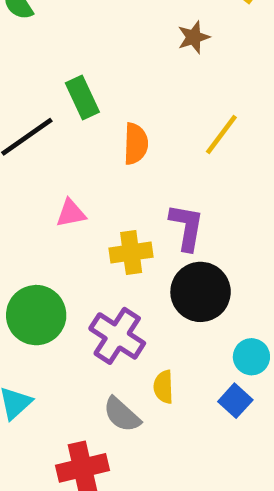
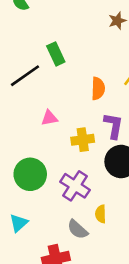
orange semicircle: (136, 144) -> (98, 89), moved

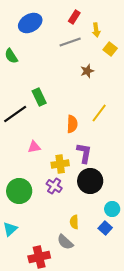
purple cross: (75, 186) -> (54, 186), moved, size x0.7
gray semicircle: (78, 229) -> (65, 242), moved

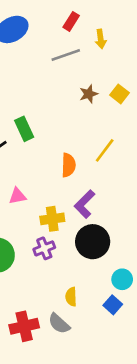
yellow square: (110, 49) -> (119, 94), moved
purple L-shape: (84, 153) -> (85, 204), turned -145
purple cross: (54, 186) -> (44, 248), turned 35
red cross: (39, 257) -> (24, 326), moved

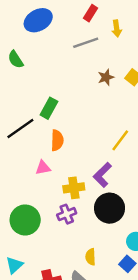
green rectangle: (24, 129) -> (49, 108), turned 54
yellow line: (105, 150) -> (120, 140), moved
orange semicircle: (68, 165) -> (57, 140), moved

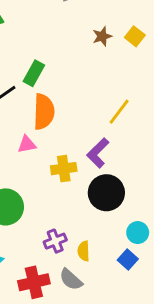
orange semicircle: (57, 140) -> (44, 112), size x1.4
purple cross: (67, 214) -> (55, 241), moved

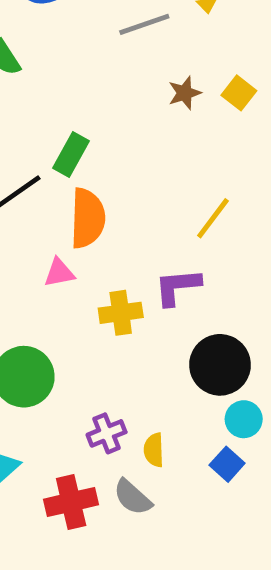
purple L-shape: (98, 153) -> (177, 287), turned 40
black circle: (106, 193) -> (220, 365), moved

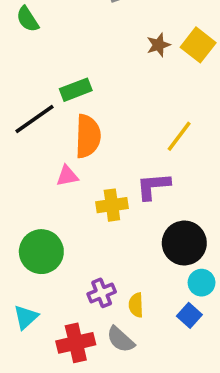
yellow square: (239, 93) -> (198, 45), size x1.4
green rectangle: (71, 154) -> (76, 90), turned 40

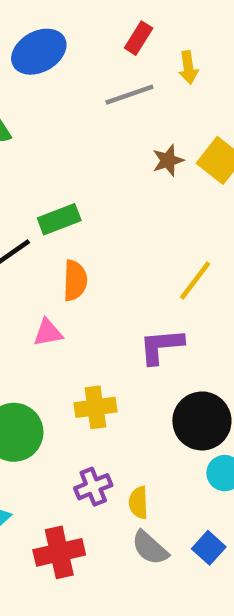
orange semicircle: (88, 136) -> (75, 280), size x0.7
yellow cross: (112, 205) -> (95, 407), moved
blue square: (189, 315) -> (209, 548), moved
gray semicircle: (121, 339) -> (150, 548), moved

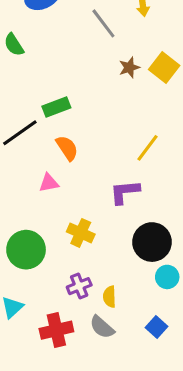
gray line: (129, 95) -> (103, 23), turned 72
orange semicircle: (75, 280) -> (67, 148), turned -36
yellow cross: (95, 407) -> (81, 233), turned 32
gray semicircle: (150, 548) -> (102, 327), moved

